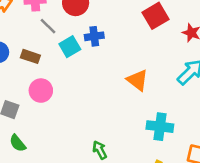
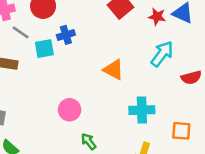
cyan square: (70, 47) -> (44, 49), turned 30
pink circle: (41, 91) -> (70, 110), moved

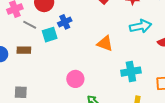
cyan arrow: (162, 54) -> (141, 26), turned 50

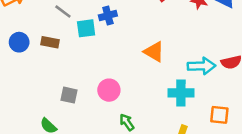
cyan arrow: (141, 26) -> (202, 66), moved
gray square: (21, 92) -> (69, 95), moved

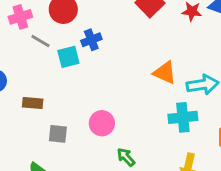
brown rectangle: (50, 42) -> (33, 103), moved
orange triangle: (154, 52) -> (165, 73), moved

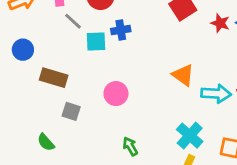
brown rectangle: (33, 103) -> (54, 78), size x1.4
cyan cross: (183, 117) -> (190, 136), moved, turned 36
pink circle: (102, 123) -> (116, 94), moved

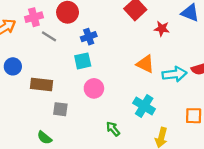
red star: (220, 23) -> (162, 29), moved
cyan square: (96, 42) -> (83, 61), moved
cyan cross: (190, 136) -> (144, 106), moved

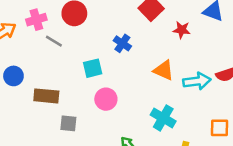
blue cross: (89, 37) -> (122, 43), moved, turned -35

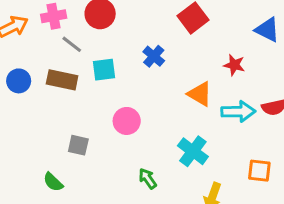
red star: (182, 30) -> (234, 65), moved
cyan square: (93, 68) -> (104, 70), moved
brown rectangle: (46, 96) -> (62, 80), moved

